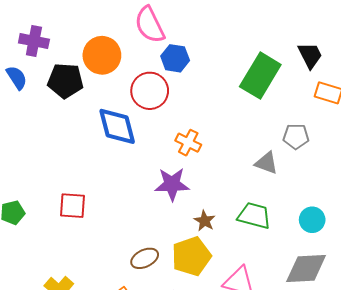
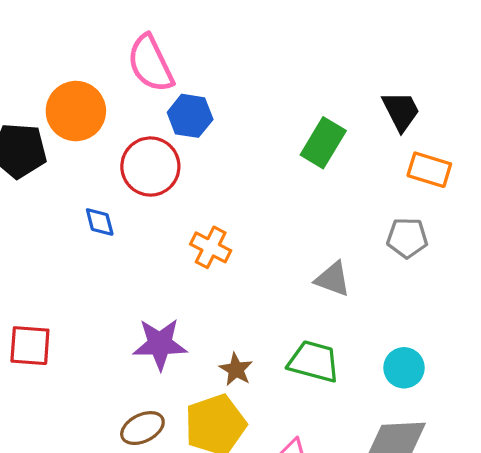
green rectangle: (260, 76) -> (323, 143), size x0.7
blue diamond: (117, 126) -> (100, 222), size x0.5
gray pentagon: (296, 136) -> (407, 238), moved
purple star: (172, 184) -> (160, 344), moved

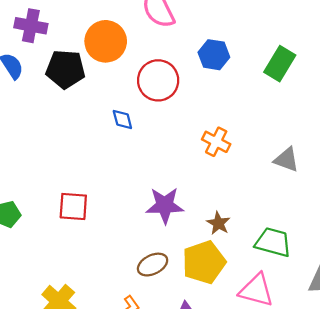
blue hexagon: (190, 116) -> (214, 55), moved
orange cross: (211, 247) -> (216, 142), moved
green trapezoid: (314, 361) -> (273, 242), moved

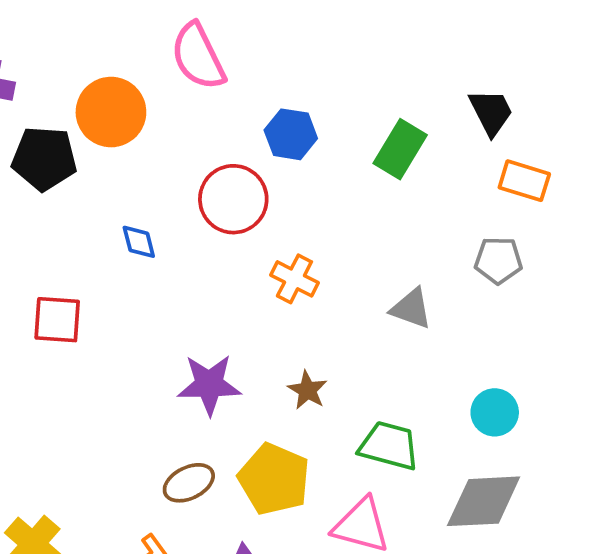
red circle: (158, 80) -> (233, 199), moved
red square: (73, 206) -> (57, 320), moved
brown star: (218, 223) -> (307, 390), moved
yellow pentagon: (204, 262) -> (274, 479), turned -30

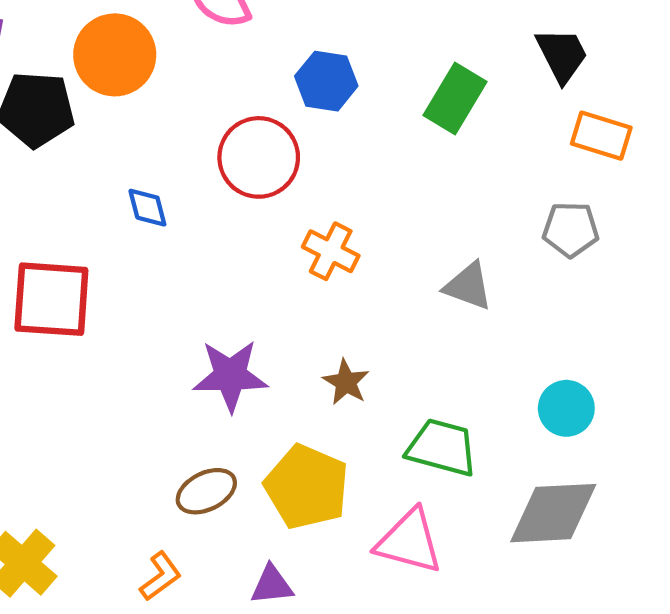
red square: (57, 320) -> (51, 299), size x1.4

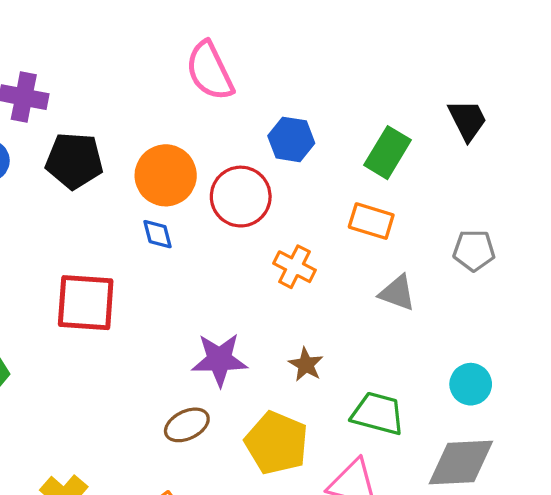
orange circle: (115, 55) -> (166, 175), moved
orange rectangle: (601, 136) -> (371, 221), moved
brown ellipse: (206, 491) -> (187, 425), moved

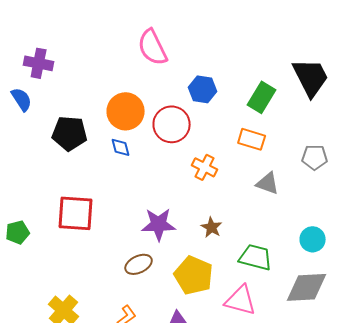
black trapezoid: (467, 120) -> (311, 77), size x1.5
black pentagon: (74, 161) -> (70, 133), moved
red square: (86, 303) -> (76, 213), moved

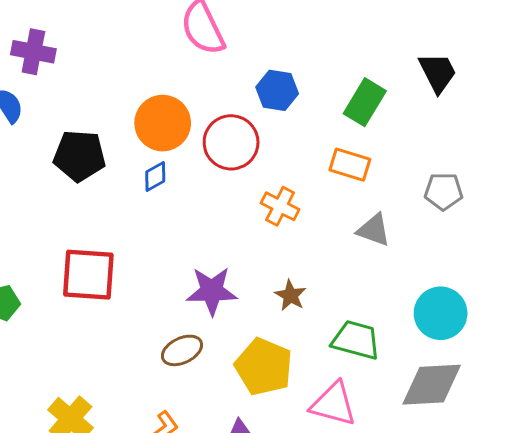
black trapezoid: (311, 77) -> (438, 73), size x0.7
blue diamond: (121, 147) -> (155, 177), turned 75
cyan circle: (313, 239) -> (441, 313), size x1.4

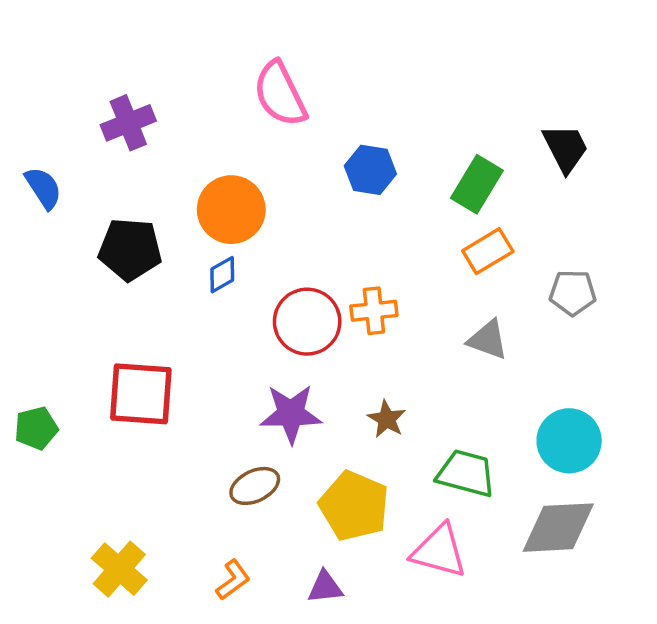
purple cross: (33, 52) -> (128, 123), moved, turned -33
red circle: (231, 142) -> (307, 322), moved
orange rectangle: (350, 165) -> (488, 251), moved, turned -48
orange cross: (280, 206) -> (374, 311), turned -33

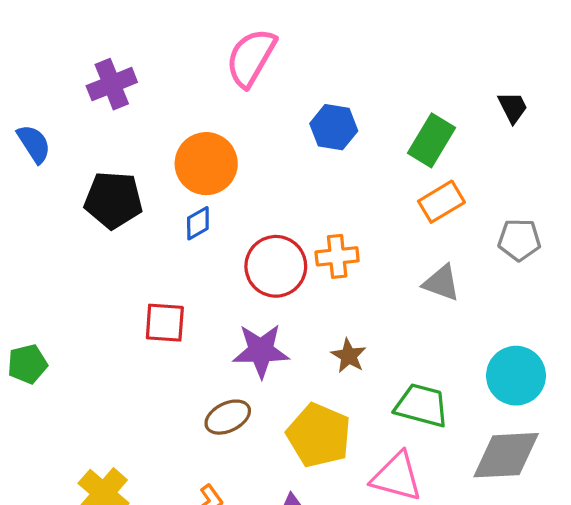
pink semicircle: (280, 94) -> (251, 58), turned 56
black trapezoid: (565, 148) -> (513, 107), size x0.7
red square: (141, 394) -> (165, 323), moved, size x0.7

